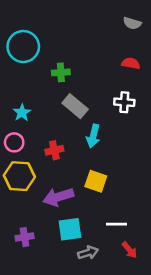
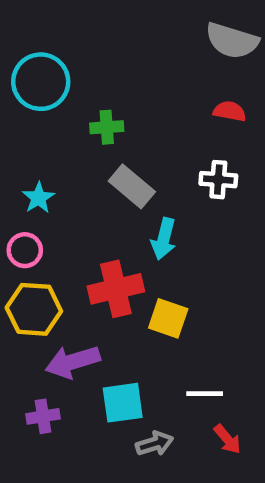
gray semicircle: (132, 23) -> (232, 41), size x1.6
red cross: (54, 150) -> (116, 289), moved, size x1.6
purple arrow: (58, 197) -> (73, 362), moved

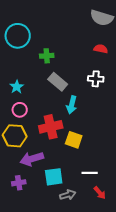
pink circle: (25, 250) -> (20, 110), moved

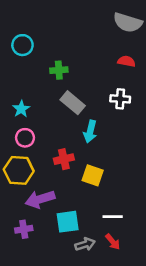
cyan circle: (18, 36) -> (22, 45), size x0.7
red cross: (51, 127) -> (64, 159), size x0.7
red arrow: (100, 193) -> (113, 242), moved

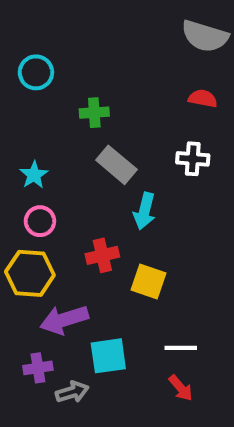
gray arrow: (85, 244) -> (72, 392), moved

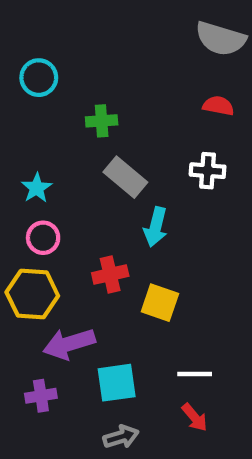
gray arrow: (72, 392) -> (121, 437), moved

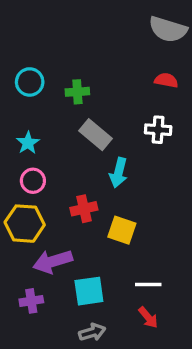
cyan circle: (39, 78) -> (30, 82), moved

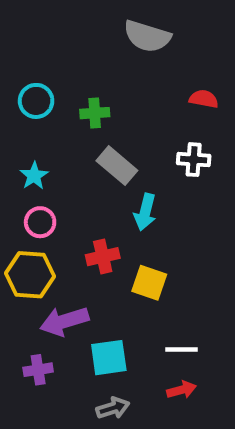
gray semicircle: (168, 29) -> (147, 36), moved
red arrow: (148, 317) -> (182, 390), turned -65

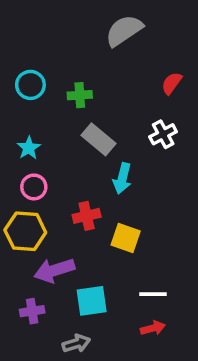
gray semicircle: (147, 36) -> (124, 30), turned 129
red semicircle: (204, 99) -> (172, 83), turned -65
white cross: (194, 160) -> (163, 134), turned -32
gray arrow: (113, 408) -> (76, 343), moved

